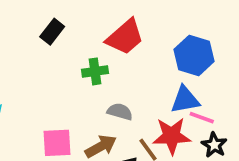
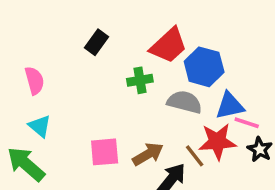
blue hexagon: (194, 55) -> (204, 67), moved
gray semicircle: (120, 112) -> (184, 102), moved, size x1.4

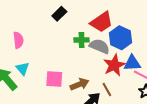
pink semicircle: (34, 81) -> (18, 40), moved
gray semicircle: (184, 102) -> (99, 46), moved
cyan triangle: (40, 126) -> (23, 69), moved
red star: (217, 142) -> (114, 65), moved, turned -30

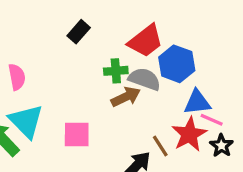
red star: (114, 65) -> (189, 134), moved
cyan triangle: (23, 69) -> (26, 121), size x1.6
brown arrow: (80, 84) -> (126, 97), moved

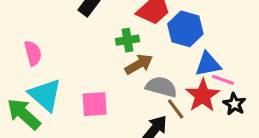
gray semicircle: (144, 79) -> (161, 87), moved

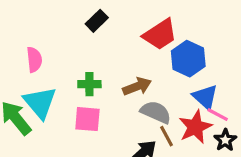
green cross: (128, 40) -> (89, 84), moved
blue triangle: (208, 64) -> (205, 97), turned 44

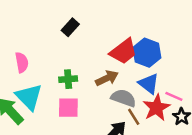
red trapezoid: (160, 34) -> (123, 51), moved
blue triangle: (205, 97) -> (149, 84), moved

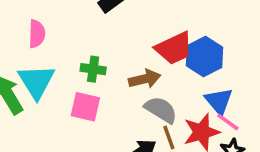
blue triangle: (149, 84) -> (219, 101), moved

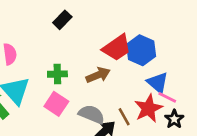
pink square: (85, 107) -> (56, 104), turned 30
gray semicircle: (161, 110) -> (92, 114), moved

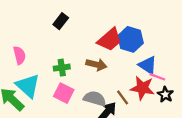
brown arrow: (98, 75) -> (96, 65), turned 42
red star: (148, 108) -> (142, 88), turned -30

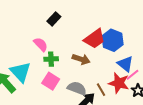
pink semicircle: (19, 55) -> (41, 44), moved, turned -35
pink line: (157, 77) -> (133, 75), turned -64

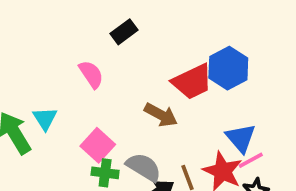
blue hexagon: (113, 40) -> (228, 68), moved
green cross: (51, 59) -> (105, 173), moved
cyan triangle: (20, 72) -> (45, 119), size x0.6

